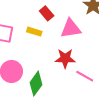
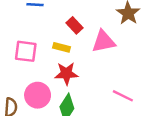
red star: (65, 58) -> (66, 73), moved

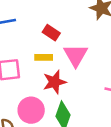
pink triangle: (104, 41) -> (76, 55), moved, turned -35

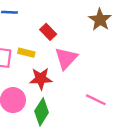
yellow rectangle: (44, 57) -> (26, 53), moved

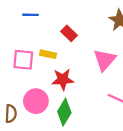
pink triangle: (66, 58) -> (105, 60), moved

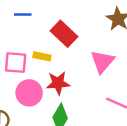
red rectangle: (69, 33) -> (64, 34), size x1.5
pink circle: (36, 101) -> (29, 93), moved

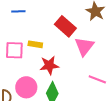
red rectangle: (64, 34) -> (65, 26), moved
pink circle: (29, 93) -> (26, 87), moved

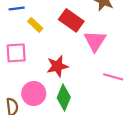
yellow rectangle: (35, 44) -> (35, 25), moved, turned 40

